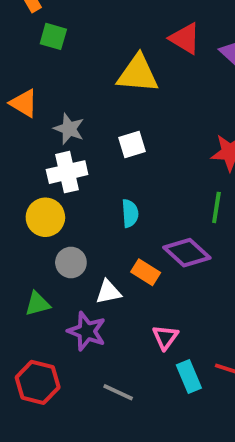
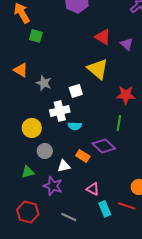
yellow triangle: (138, 74) -> (98, 69), moved, turned 35
white cross: (67, 172) -> (60, 111), moved
cyan semicircle: (130, 213) -> (75, 126), turned 96
pink triangle: (165, 337) -> (93, 189), turned -40

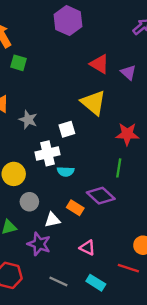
cyan rectangle: (105, 209) -> (96, 283), moved, turned -35

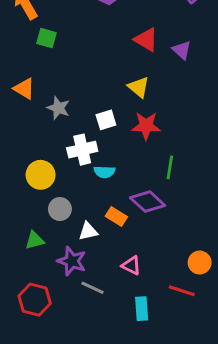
yellow triangle: (93, 103) -> (139, 87), size x0.7
red star: (127, 134) -> (146, 126), moved
gray line: (58, 281) -> (93, 288), moved
cyan rectangle: (96, 283) -> (142, 309), turned 54

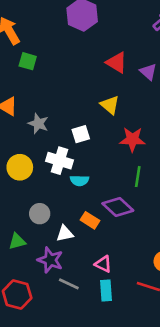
red star: (146, 126) -> (132, 139), moved
white cross: (82, 150) -> (60, 161), turned 30
yellow circle: (41, 175) -> (20, 167), moved
cyan rectangle: (142, 309) -> (106, 291), moved

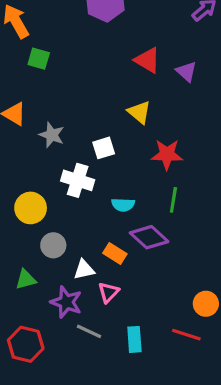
yellow circle: (20, 167) -> (31, 208), moved
cyan semicircle: (79, 181) -> (123, 205), moved
pink triangle: (103, 264) -> (108, 292), moved, turned 48

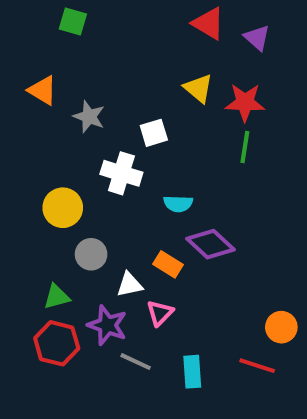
red star: (167, 154) -> (245, 102), moved
green line: (173, 200) -> (245, 147), moved
red hexagon: (26, 344) -> (57, 343), moved

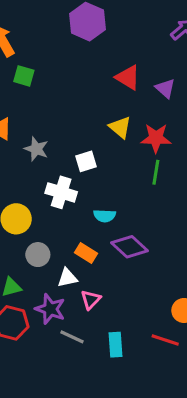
orange rectangle: (168, 264) -> (86, 253), moved

